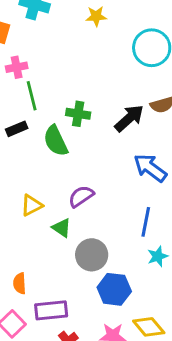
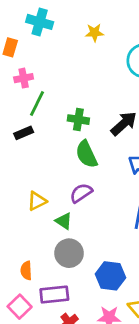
green line: (32, 96) -> (37, 103), turned 40
green semicircle: (56, 141) -> (86, 154), moved
gray circle: (92, 255) -> (69, 253), moved

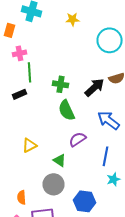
green line: (37, 103) -> (30, 72), turned -30
purple semicircle: (81, 193) -> (78, 139), moved
green triangle: (64, 221) -> (60, 160), moved

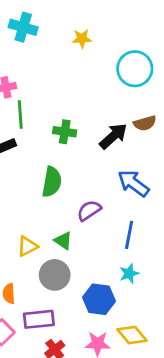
green semicircle: (66, 110) -> (52, 182), moved, turned -145
yellow triangle: (30, 145) -> (27, 246), moved
cyan star: (114, 179) -> (129, 273), moved

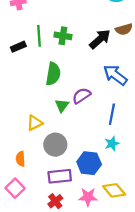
green line: (20, 115) -> (39, 36), moved
green triangle: (63, 241) -> (62, 105), moved, turned 32
purple rectangle: (39, 319) -> (60, 176), moved

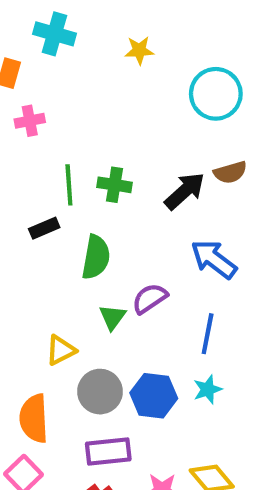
black rectangle: (18, 47) -> (44, 228), moved
orange semicircle: (20, 159) -> (34, 418), size x1.6
blue hexagon: (89, 163) -> (154, 396), moved

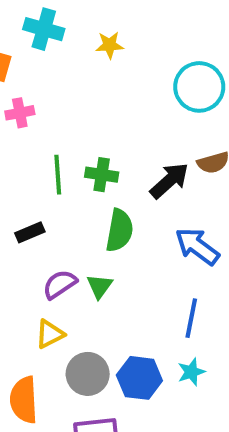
yellow star: (139, 50) -> (110, 45), moved
black rectangle: (44, 228) -> (30, 232), moved
green semicircle: (96, 257) -> (120, 230), moved
purple semicircle: (150, 299) -> (60, 284), moved
green triangle: (112, 317) -> (100, 286), moved

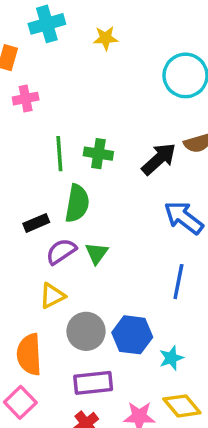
cyan cross: (44, 29) -> (47, 24), turned -32
green semicircle: (120, 230) -> (77, 203), moved
black rectangle: (30, 232) -> (36, 223), moved
cyan star: (191, 372) -> (171, 358), moved

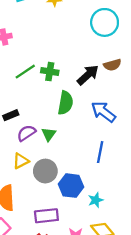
green line: (59, 154) -> (25, 72), turned 60
green semicircle: (77, 203) -> (65, 103), moved
gray circle: (86, 331) -> (45, 171), moved

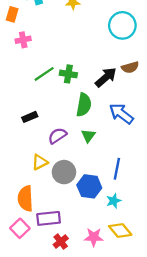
purple semicircle: (26, 133) -> (57, 136), moved
green triangle: (49, 134) -> (88, 136), moved
blue line: (100, 152) -> (117, 169), moved
purple rectangle: (46, 216) -> (49, 218), moved

